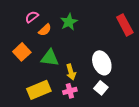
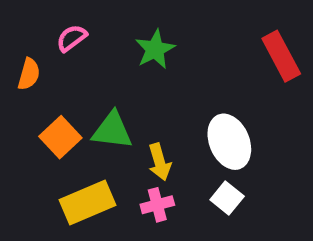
orange semicircle: (45, 30) -> (29, 74), moved, turned -32
orange square: (22, 52) -> (60, 137), moved

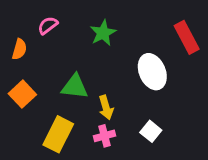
orange square: (60, 137) -> (22, 94), moved
white ellipse: (229, 142) -> (152, 72), moved
yellow rectangle: (87, 203) -> (58, 134), turned -40

